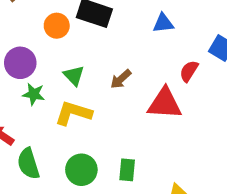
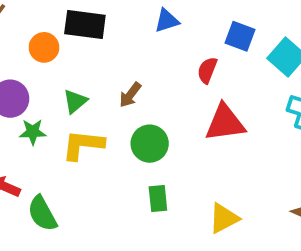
green triangle: (74, 76) -> (75, 101), turned 45
red triangle: (165, 103) -> (225, 123), moved
green circle: (81, 170) -> (150, 144), moved

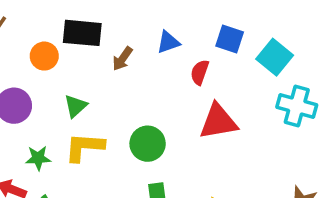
blue triangle: (167, 21) -> (168, 42), moved
brown arrow: (130, 95) -> (122, 59), moved
green star: (33, 132) -> (38, 158), moved

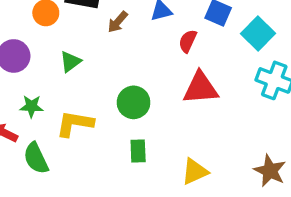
yellow L-shape: (84, 147) -> (75, 124), moved

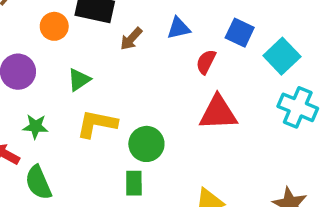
green circle: (134, 102) -> (146, 144), moved
yellow L-shape: (75, 124) -> (97, 124), moved
green rectangle: (138, 151) -> (134, 183), moved

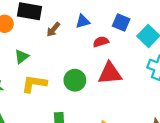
red semicircle: (206, 62) -> (101, 42), turned 49
green circle: (146, 144) -> (75, 80), moved

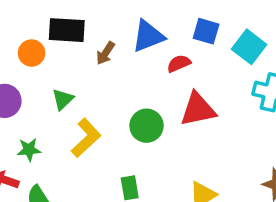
blue triangle: (83, 21) -> (148, 36), size x1.5
yellow L-shape: (34, 84) -> (86, 138), turned 135

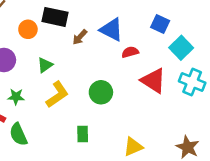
blue square: (206, 31) -> (160, 24), moved
blue triangle: (148, 36) -> (111, 30), turned 40
red triangle: (198, 109) -> (153, 81), moved, turned 36

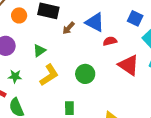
orange circle: (28, 29) -> (19, 15), moved

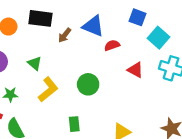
green triangle: (39, 51) -> (35, 63), turned -40
red triangle: (129, 65) -> (135, 70), size x0.7

